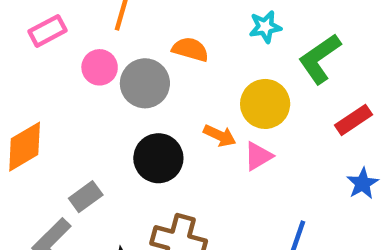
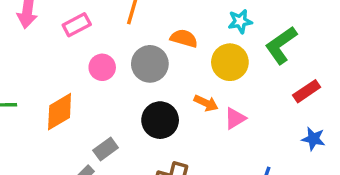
pink circle: (100, 67) -> (102, 67), moved
yellow circle: (265, 104) -> (230, 62), moved
blue star: (363, 183) -> (313, 139), turned -30

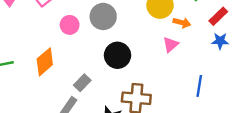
orange arrow: (206, 103) -> (182, 23), moved
blue star: (313, 139) -> (220, 41), moved

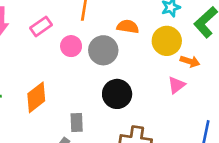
pink circle: (70, 25) -> (71, 46), moved
gray rectangle: (82, 83) -> (77, 122), turned -49

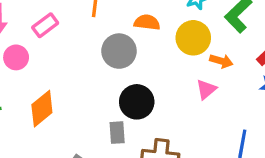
pink circle: (71, 46) -> (16, 57), moved
gray rectangle: (77, 122) -> (117, 133), moved

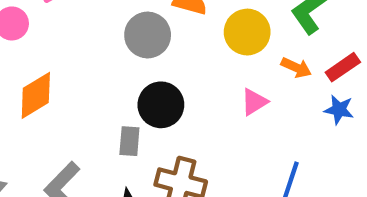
orange arrow: (221, 61) -> (296, 68), moved

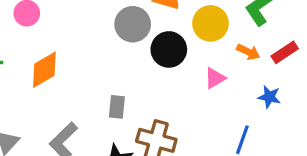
black circle: (161, 105) -> (169, 49), moved
blue star: (339, 110) -> (269, 97), moved

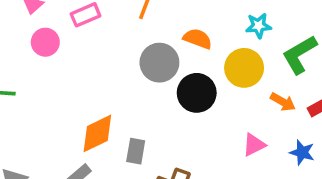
orange diamond: (44, 70) -> (97, 133), moved
pink triangle: (215, 78) -> (254, 145), moved

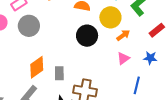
gray circle: (159, 63) -> (29, 26), moved
orange arrow: (283, 102) -> (123, 35), moved, turned -56

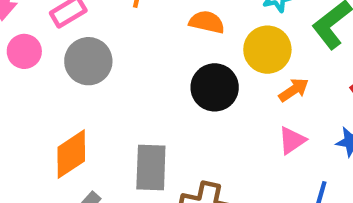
orange diamond: (37, 67) -> (71, 154), moved
gray rectangle: (59, 73) -> (151, 167), size x1.5

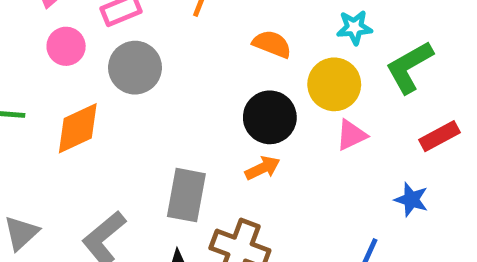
orange arrow: (294, 90) -> (262, 168), moved
pink triangle: (292, 140) -> (351, 135), moved
orange diamond: (71, 154) -> (78, 128), moved

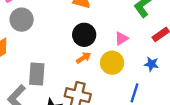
yellow circle: (334, 84) -> (112, 63), moved
gray rectangle: (186, 195) -> (37, 74), moved

